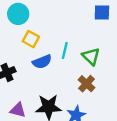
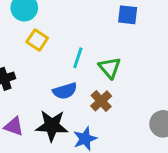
blue semicircle: (42, 62) -> (65, 91), moved

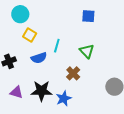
green triangle: (110, 68) -> (87, 51), moved
blue semicircle: (65, 91) -> (39, 58), moved

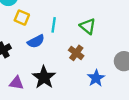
black star: (41, 91) -> (44, 77), turned -30
blue star: (64, 99) -> (96, 78), moved

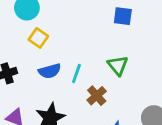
cyan line: (54, 25) -> (76, 74), moved

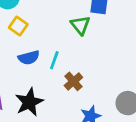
green triangle: (118, 65) -> (80, 25), moved

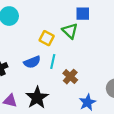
yellow square: (18, 26) -> (47, 38), moved

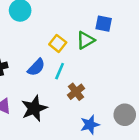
green triangle: (70, 31) -> (86, 40), turned 35
blue semicircle: (32, 62) -> (36, 67), turned -35

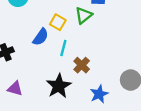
blue semicircle: (36, 67) -> (41, 37), moved
black star: (34, 108) -> (59, 86), moved

